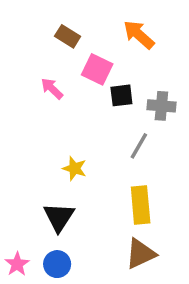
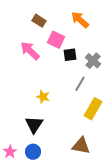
pink arrow: (52, 88) -> (30, 51), size x1.5
gray cross: (161, 106) -> (93, 61), turned 35
yellow rectangle: (141, 205) -> (93, 109), moved, turned 35
brown triangle: (141, 254) -> (81, 146), turned 36

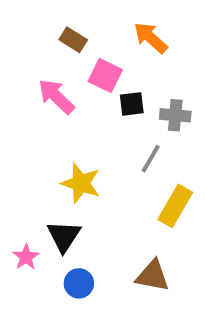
gray cross: (93, 61) -> (175, 115), turned -35
yellow star: (43, 97) -> (81, 183), size x1.5
pink star: (10, 152) -> (26, 257), moved
blue circle: (33, 152) -> (79, 283), moved

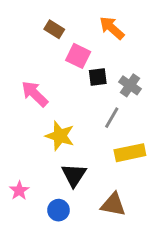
pink arrow: (56, 96) -> (35, 94), moved
gray cross: (175, 115) -> (130, 85), turned 30
yellow rectangle: (175, 206) -> (130, 153), turned 48
black triangle: (64, 236) -> (74, 175), moved

